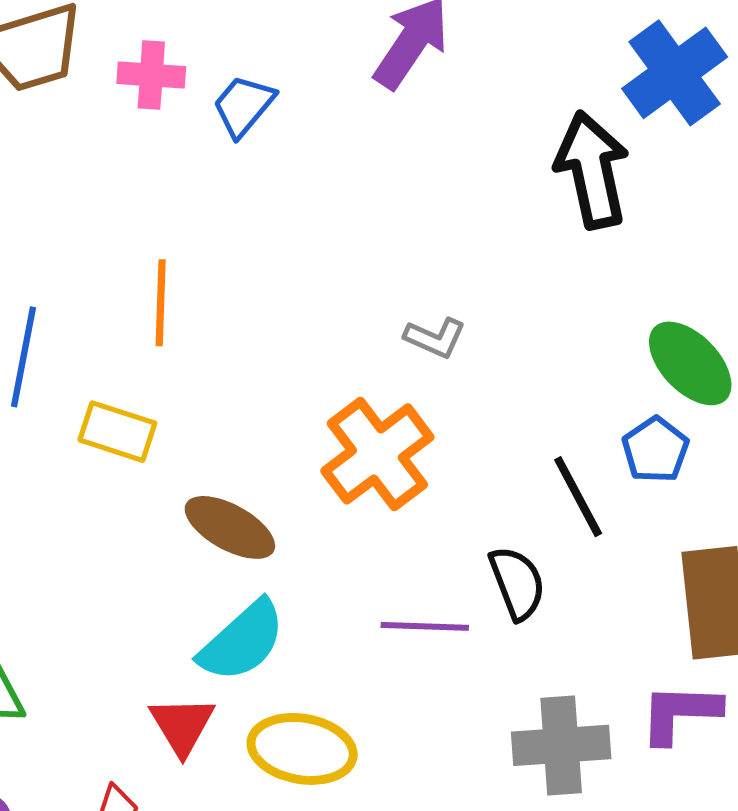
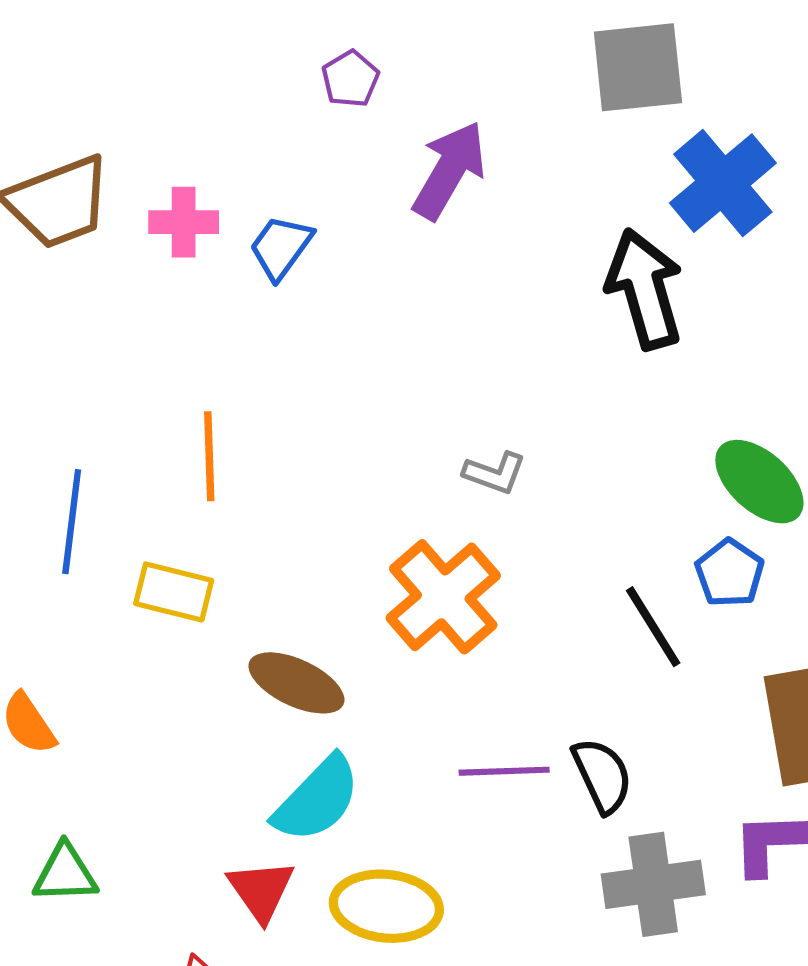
black semicircle: (517, 583) -> (602, 775), moved

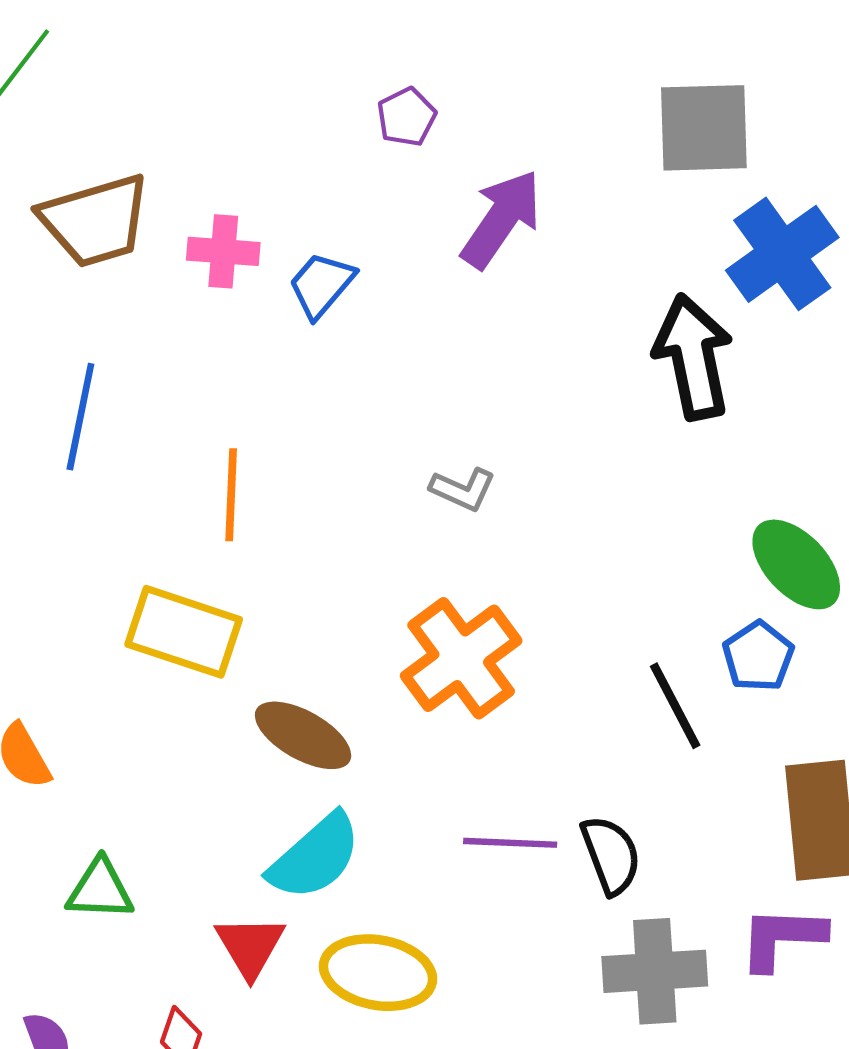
gray L-shape: (495, 473) -> (463, 489), moved
blue line: (72, 522) -> (80, 417), moved
yellow rectangle: (174, 592) -> (184, 632), size x1.4
green triangle: (65, 873) -> (100, 890), moved

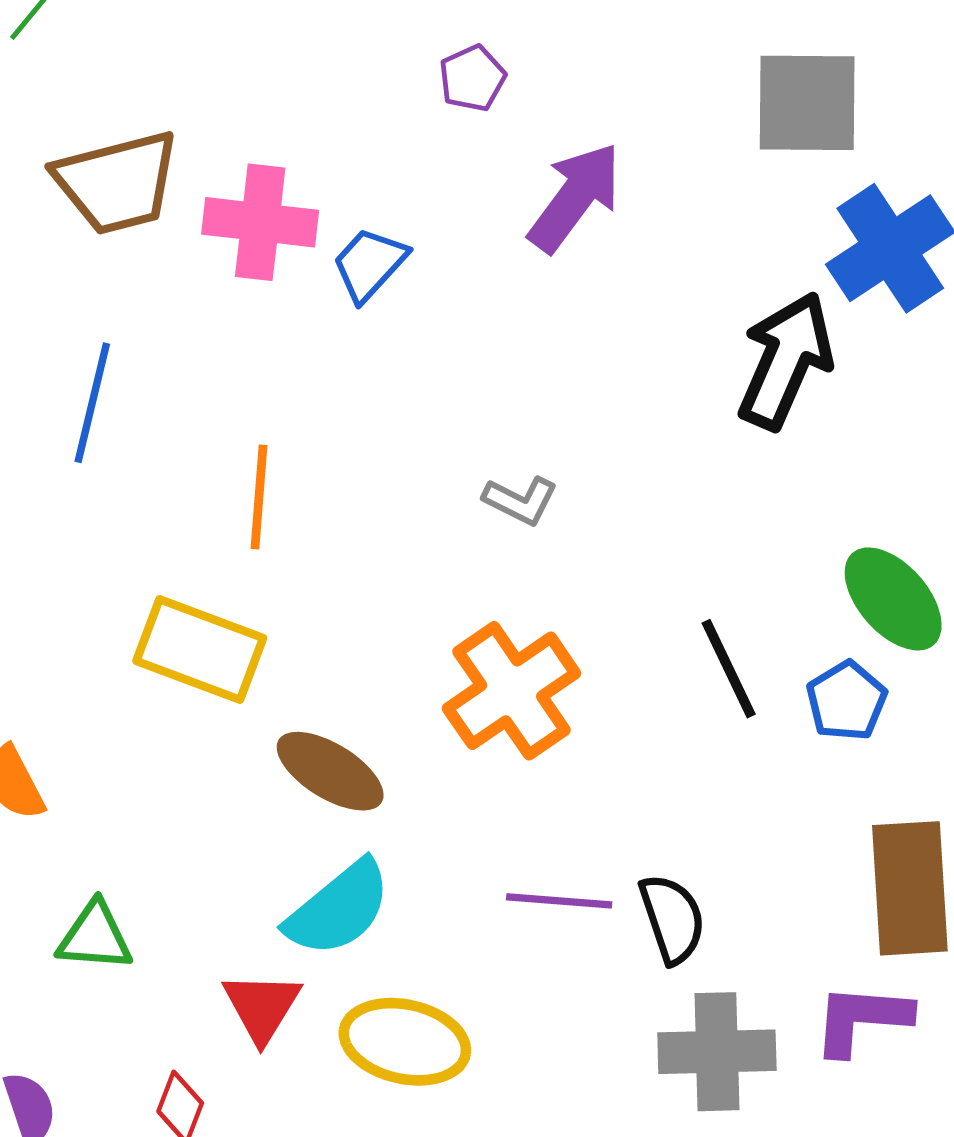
pink cross: (223, 251) -> (260, 222), size x1.4
black arrow: (693, 357) -> (786, 361), turned 33
black line: (675, 706) -> (729, 669), moved

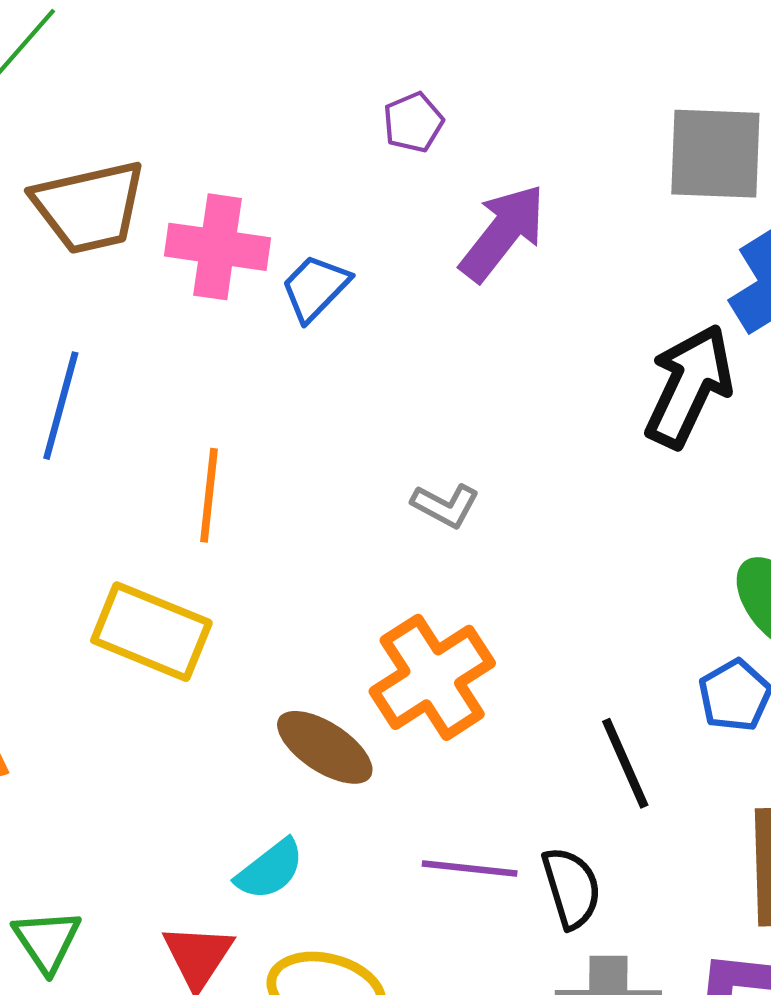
black line: (729, 669) -> (625, 763), moved
brown ellipse: (330, 771) -> (325, 747), moved
cyan semicircle: (339, 909) -> (270, 870), size x0.7
green triangle: (95, 937) -> (47, 941), moved, turned 50

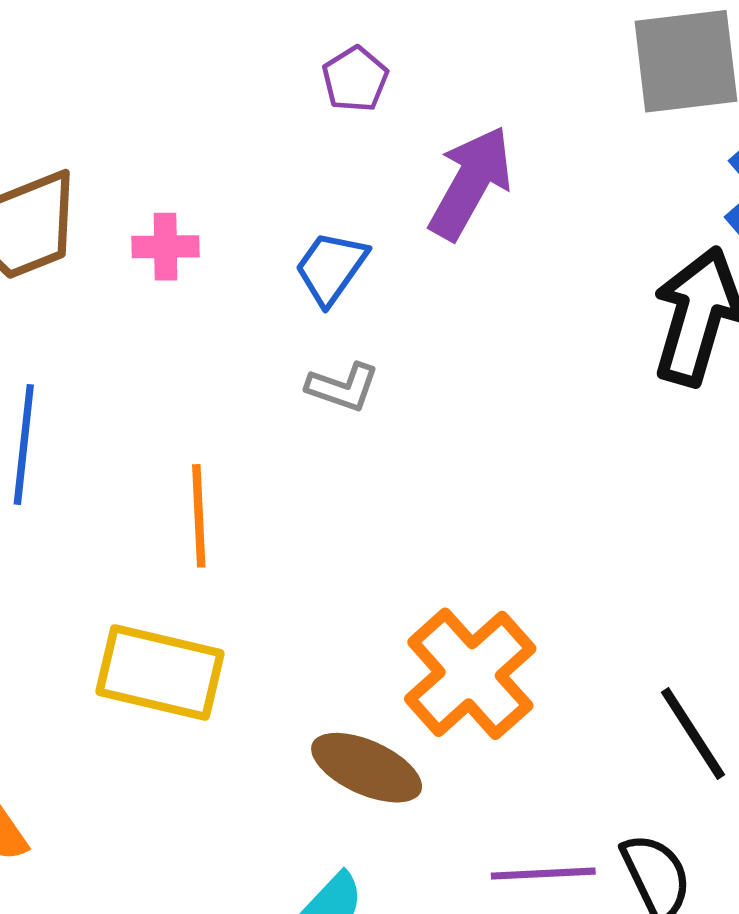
pink cross: (217, 247) -> (166, 247), size x0.6
blue trapezoid: (315, 288) -> (331, 268), moved
gray L-shape: (445, 505) -> (343, 387), moved

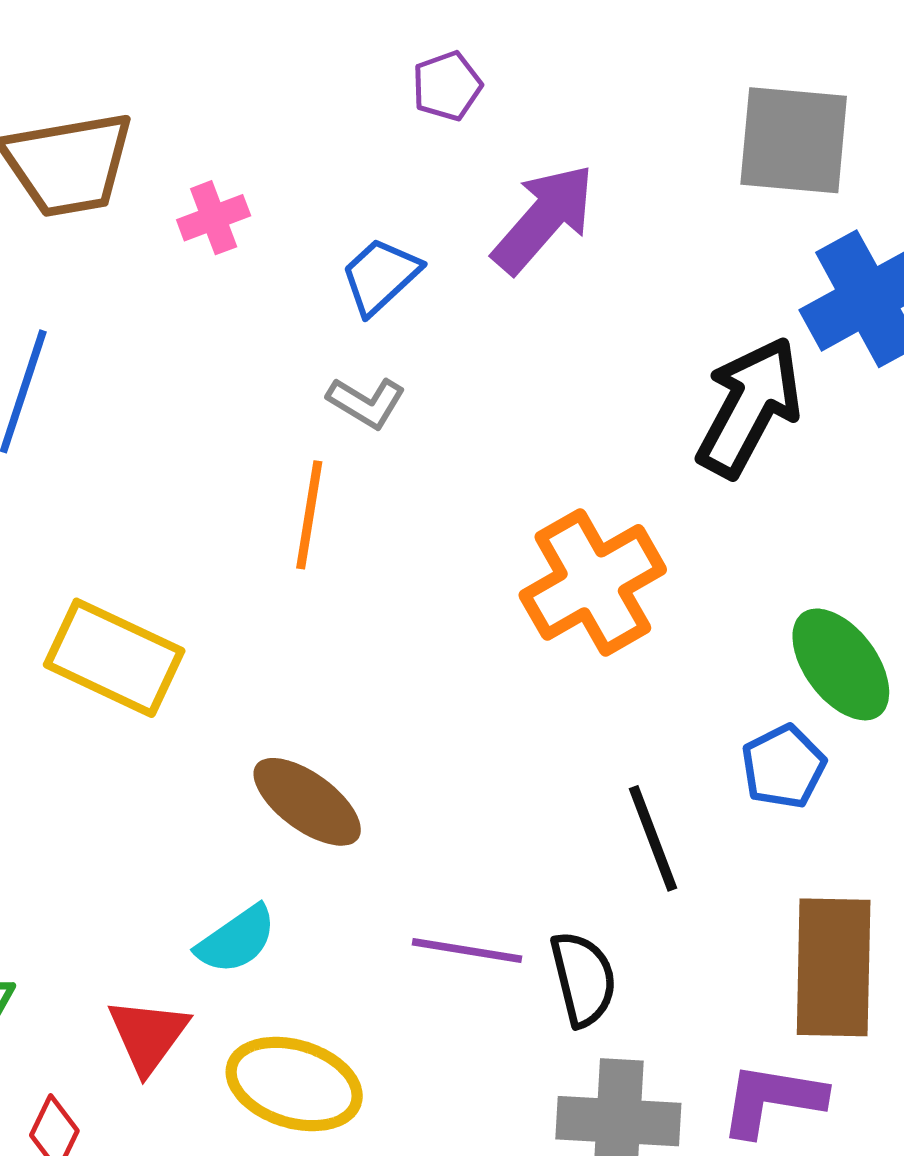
pink cross: (166, 247) -> (214, 218), turned -32
orange line: (199, 516) -> (309, 515), moved
orange cross: (470, 674) -> (593, 582), moved

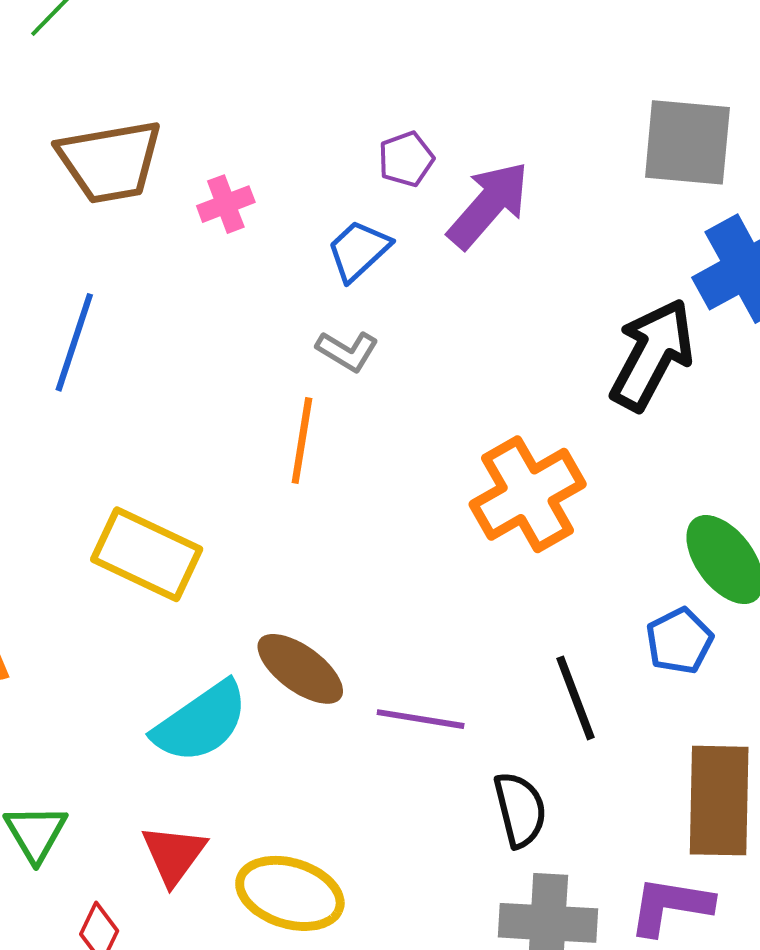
purple pentagon: (447, 86) -> (406, 159), moved
cyan semicircle: (236, 940) -> (201, 722), moved, size x1.5
purple line: (467, 950) -> (421, 719), moved

